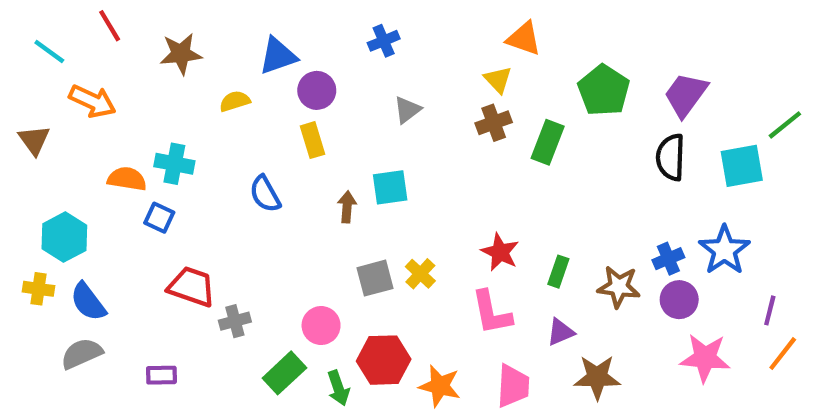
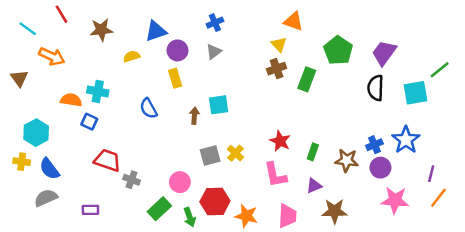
gray triangle: (407, 110) -> (214, 52), moved
gray cross: (235, 321) -> (132, 180), turned 35

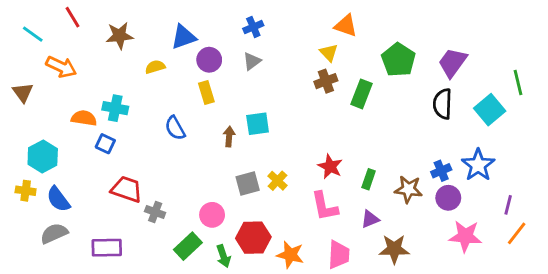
green line: (440, 70) -> (518, 83), turned -65
cyan square: (415, 93) -> (490, 110), turned -30
purple rectangle: (90, 210) -> (107, 248), size x1.5

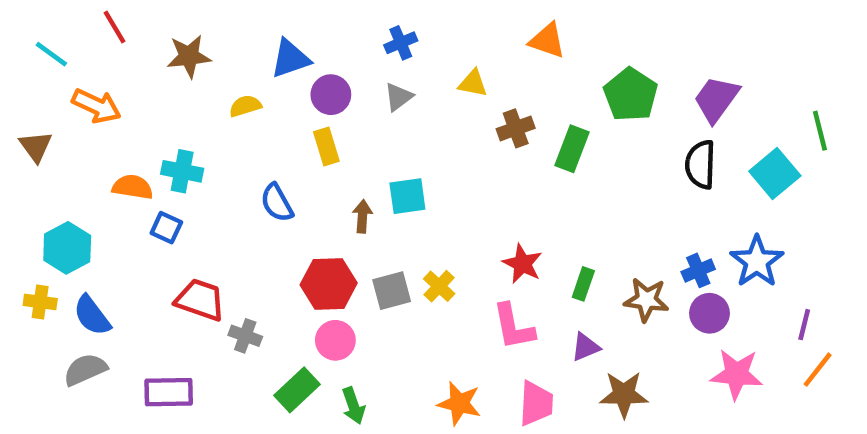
yellow triangle: (329, 53) -> (473, 83), moved, turned -36
red hexagon: (253, 238) -> (329, 284), moved

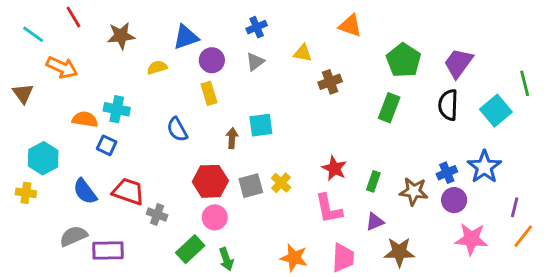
green rectangle: (572, 149) -> (389, 108), moved
blue semicircle: (92, 316) -> (85, 191), moved
gray semicircle: (85, 370) -> (73, 236), moved

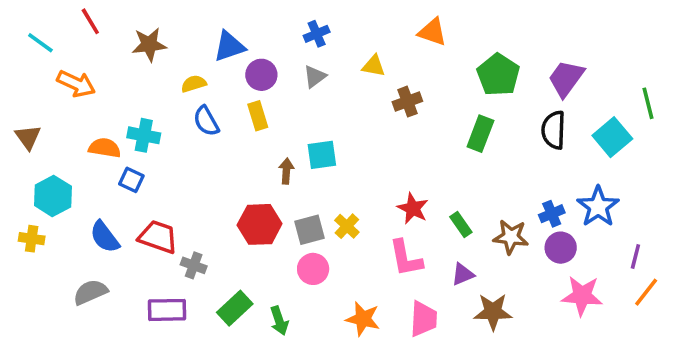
brown triangle: (23, 93) -> (28, 137), moved
blue semicircle: (177, 129) -> (206, 121), moved
green rectangle: (373, 181) -> (461, 224), turned -54
pink circle: (215, 217) -> (313, 269), moved
purple rectangle: (108, 251) -> (167, 310), moved

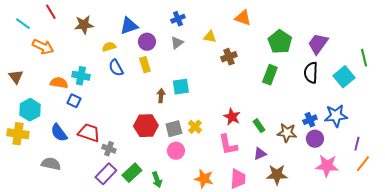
blue star: (598, 207) -> (336, 116), turned 30
yellow cross: (32, 239) -> (18, 134), size x1.5
gray semicircle: (90, 292) -> (51, 164), turned 36
purple rectangle: (167, 310) -> (106, 174), moved, turned -45

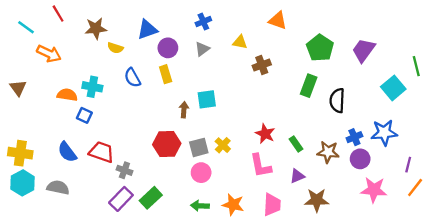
yellow semicircle: (109, 47) -> (115, 48), moved, turned -144
black semicircle: (311, 73) -> (337, 101), moved
cyan hexagon: (30, 110) -> (23, 183), moved
green arrow: (157, 180) -> (200, 206), moved, turned 112

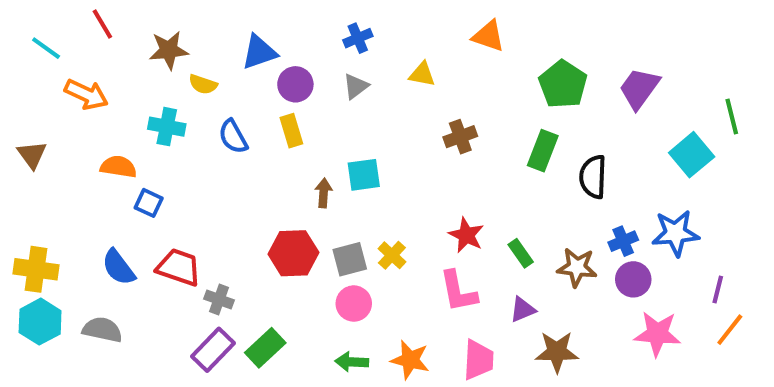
brown cross: (262, 65) -> (460, 137), moved
cyan cross: (92, 87) -> (167, 127), moved

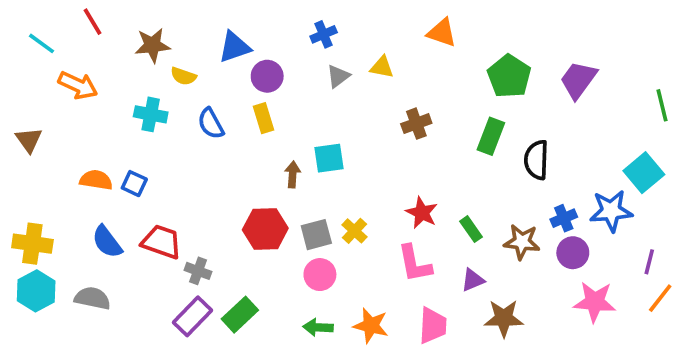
gray triangle: (356, 86) -> (338, 76), moved
cyan square: (692, 155) -> (644, 173), moved
orange semicircle: (118, 167) -> (96, 180), moved

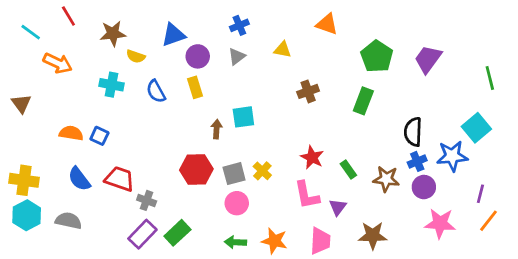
gray triangle: (338, 76) -> (237, 56), moved
black semicircle: (536, 160) -> (413, 132), moved
purple triangle: (473, 280) -> (338, 207), moved, turned -30

